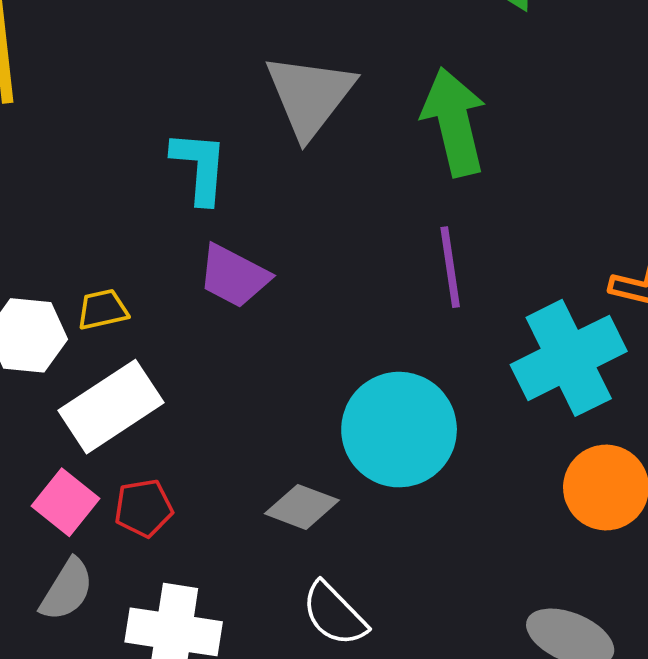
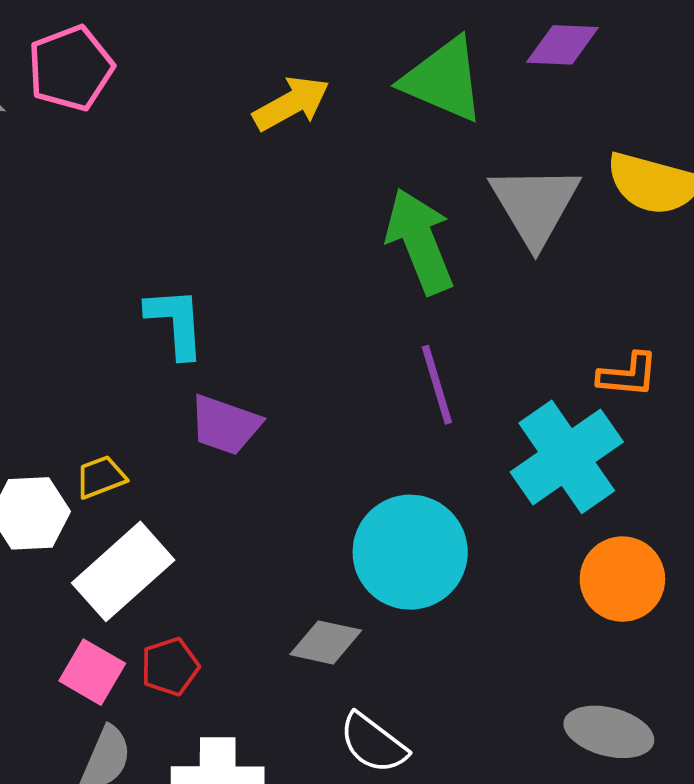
gray triangle: (310, 96) -> (535, 205), moved

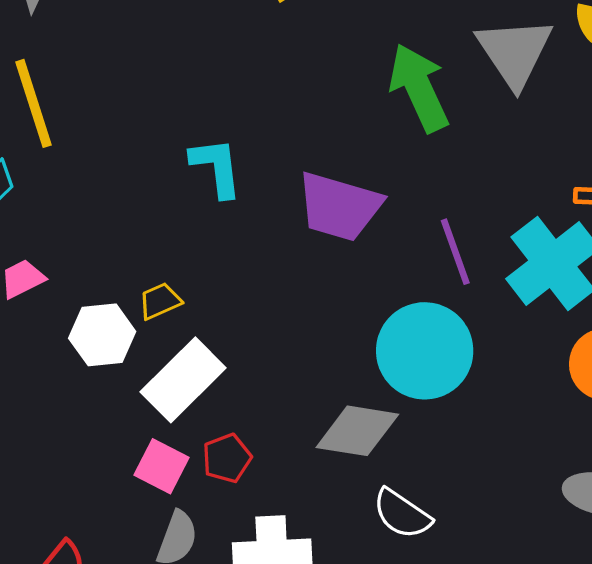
purple line: (437, 385) -> (455, 252), moved
purple trapezoid: (225, 425) -> (339, 207), moved, size x1.4
gray diamond: (326, 642) -> (357, 431), size x1.4

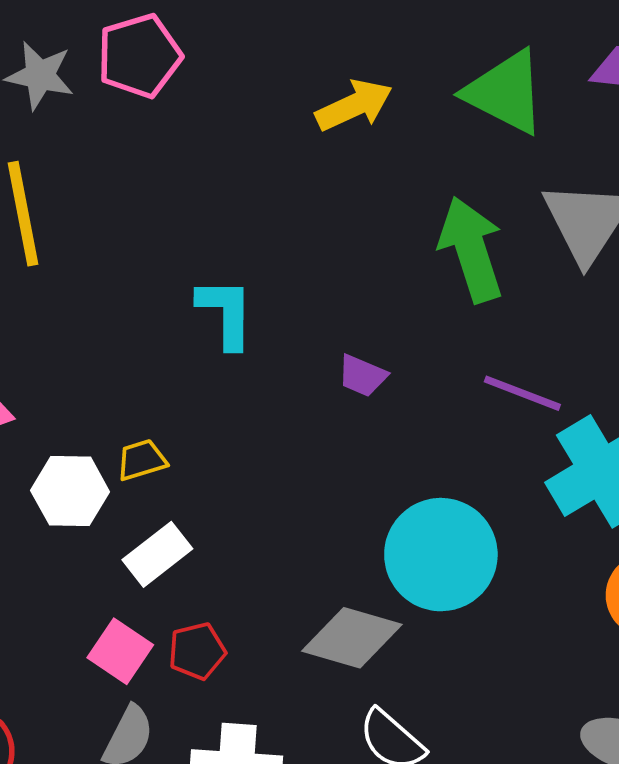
purple trapezoid: (339, 207) -> (362, 376), size x0.5
purple line: (455, 252) -> (522, 393), moved, turned -56
white rectangle: (183, 380) -> (157, 554), size x0.7

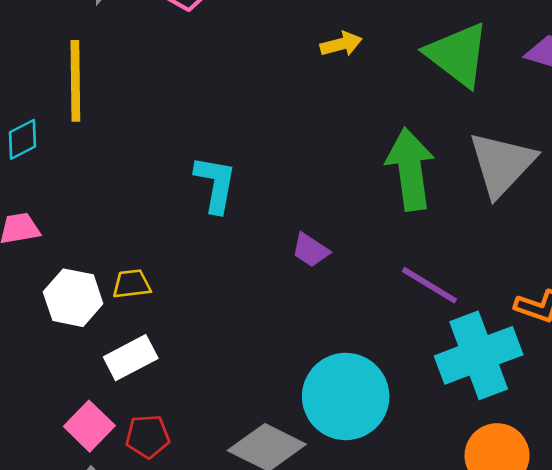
yellow arrow: (354, 105) -> (341, 44), size x0.7

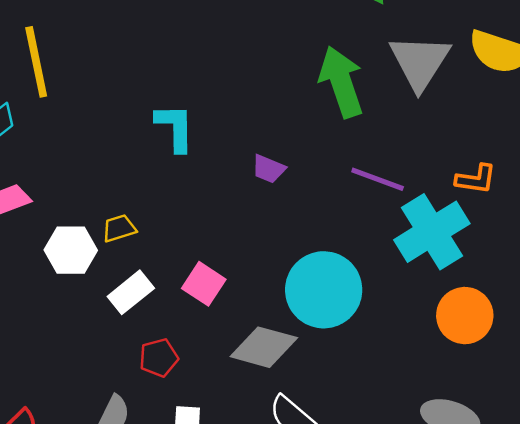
pink square: (89, 426) -> (204, 284), moved

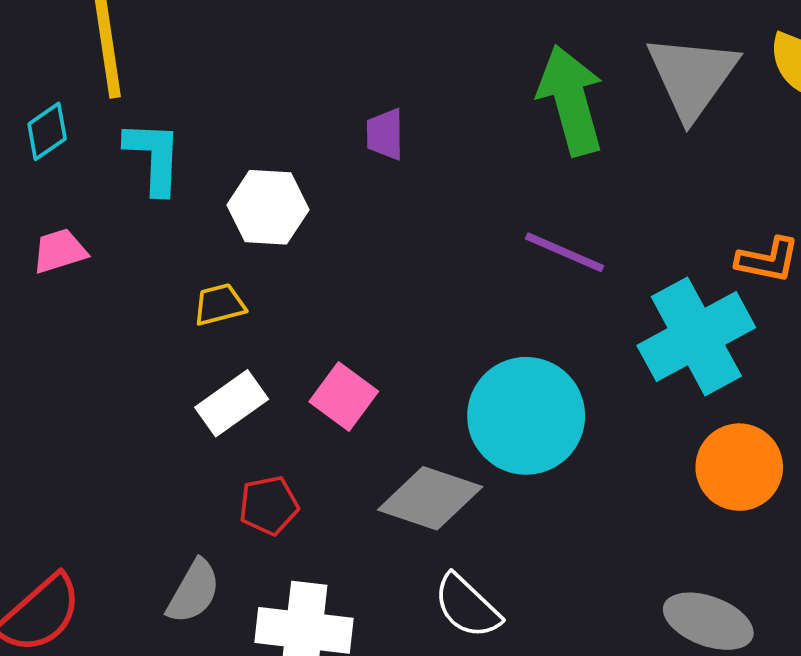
cyan L-shape: (175, 128) -> (154, 157), moved
purple trapezoid: (269, 169) -> (385, 134), moved, turned 64
purple line: (378, 179) -> (565, 252), moved
white hexagon: (71, 250) -> (268, 207), moved

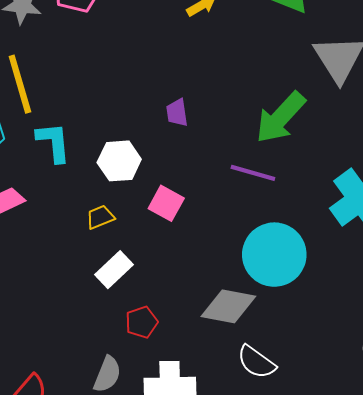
green arrow: (571, 100) -> (280, 117), moved, turned -114
purple line: (565, 252) -> (253, 173), moved
pink square: (344, 397) -> (166, 203), moved

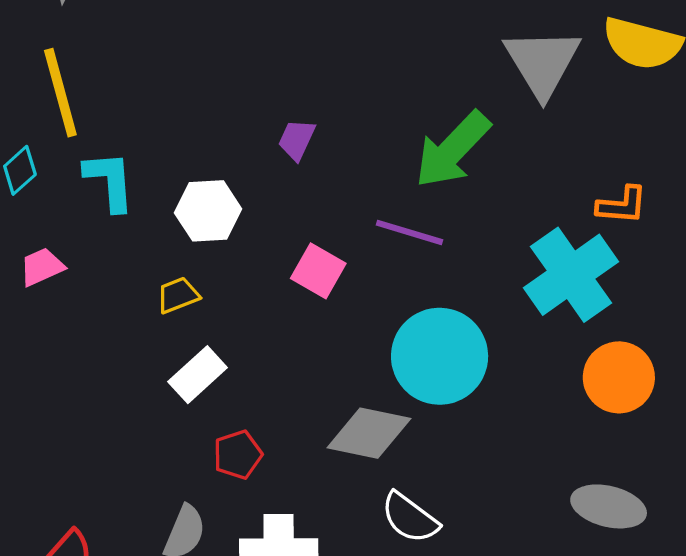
purple trapezoid: (177, 113) -> (297, 140), turned 32
pink square: (166, 203) -> (318, 271), moved

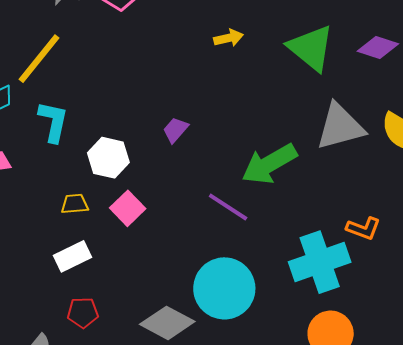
gray triangle: (542, 62) -> (340, 127), turned 30
yellow line: (60, 93) -> (39, 59), turned 38
pink square: (318, 271) -> (128, 208), moved

